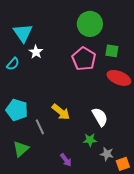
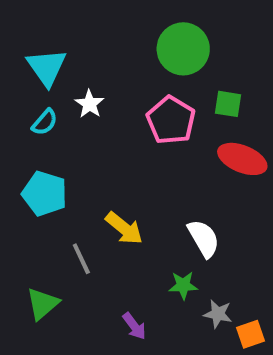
white star: (36, 52) -> (89, 104), moved
cyan semicircle: (13, 64) -> (45, 122), moved
cyan pentagon: (17, 110) -> (45, 194), moved

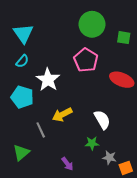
white star: (89, 104) -> (48, 80), moved, size x1.6
green square: (228, 104) -> (124, 38), moved
yellow arrow: (124, 228) -> (62, 115), turned 114

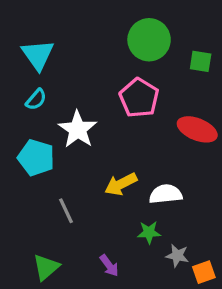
yellow arrow: (62, 115) -> (121, 184), moved
white semicircle: (102, 120) -> (166, 194), turned -66
green triangle: (21, 152) -> (46, 267), moved

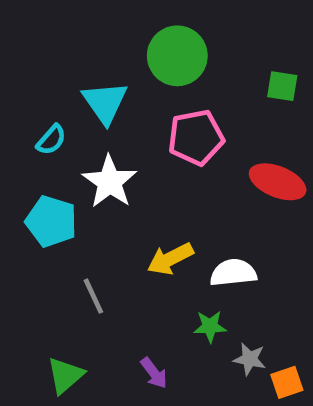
green circle: (149, 40) -> (177, 56), moved
cyan triangle: (38, 55) -> (105, 102), moved
pink pentagon: (139, 98) -> (196, 137), turned 30

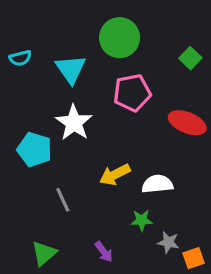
green square: (282, 86) -> (190, 58), turned 35
cyan semicircle: (51, 140) -> (20, 58), moved, turned 35

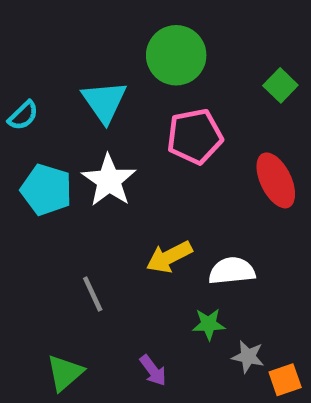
cyan semicircle: (20, 58) -> (23, 116), moved, turned -30
red ellipse: (187, 123) -> (276, 180), turned 42
cyan pentagon: (35, 149) -> (46, 190), moved

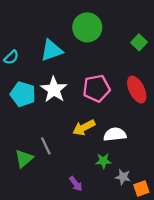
cyan triangle: (104, 102) -> (52, 50), turned 45
pink pentagon: (195, 136) -> (96, 88), moved
green triangle: (65, 373) -> (24, 159), moved

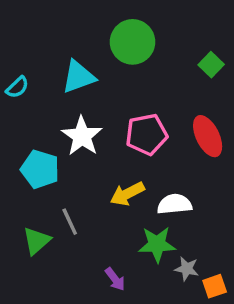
cyan pentagon: (23, 94) -> (40, 169), moved
green star: (103, 161) -> (157, 244), size x1.5

